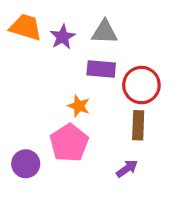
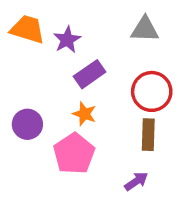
gray triangle: (104, 32) -> (145, 29), moved
purple rectangle: (101, 69) -> (90, 74), moved, turned -40
purple circle: (26, 164) -> (27, 124), moved

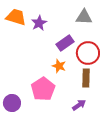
purple rectangle: (90, 74) -> (65, 43), moved
orange star: (84, 114) -> (59, 66), moved
purple circle: (27, 124) -> (12, 103), moved

